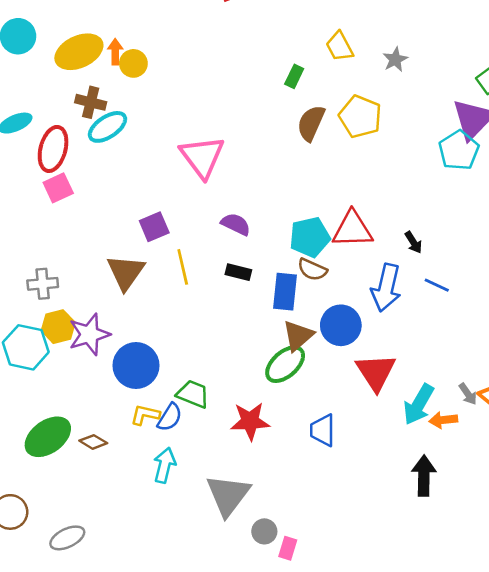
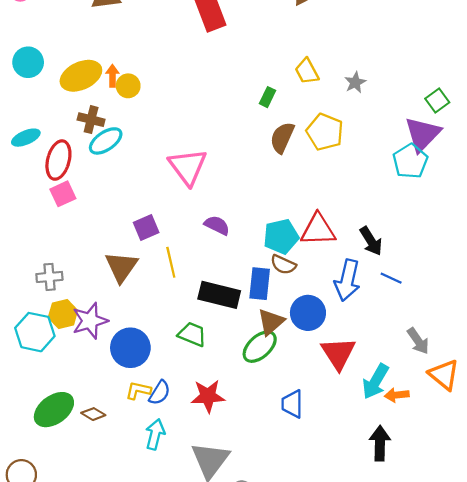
black arrow: (413, 242) -> (371, 241), size x1.5
black rectangle: (238, 272) -> (219, 295), moved, size x1.8
green trapezoid: (193, 394) -> (192, 334), moved
gray arrow: (468, 394) -> (418, 341), moved, size x1.4
red star: (250, 421) -> (208, 396), moved

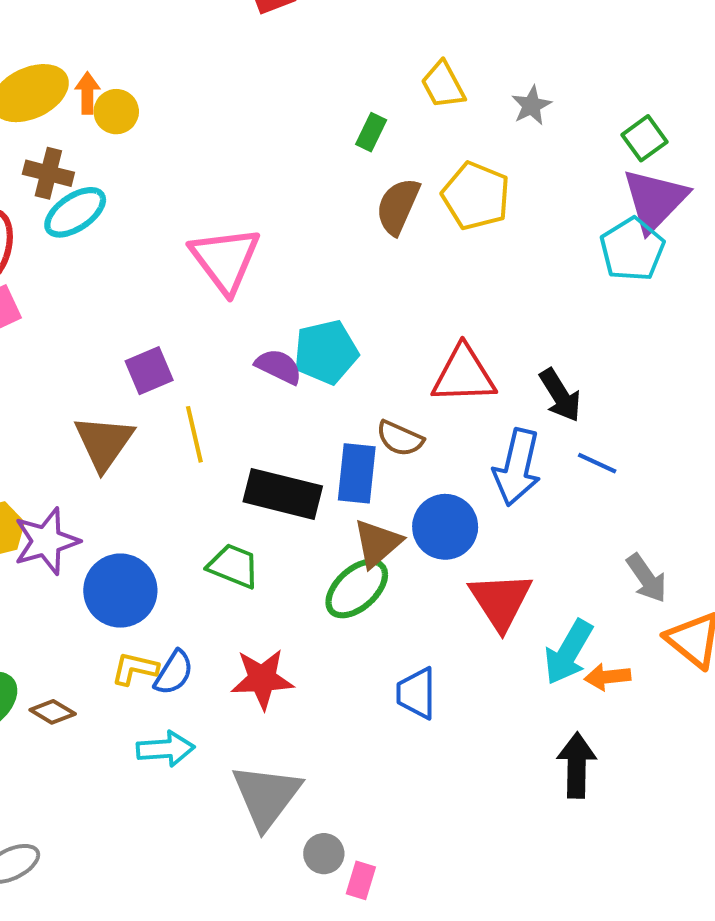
green square: (437, 100) -> (645, 138), moved
cyan pentagon: (281, 236) -> (326, 352), moved
cyan arrow: (155, 434) -> (166, 749), turned 72

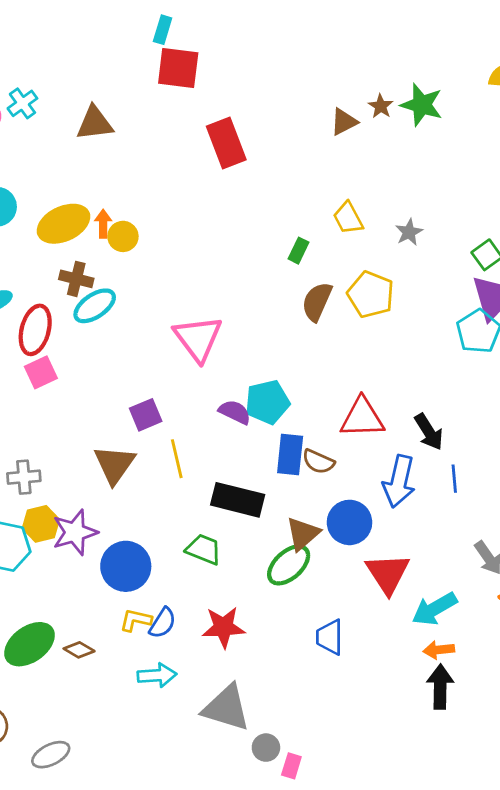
blue line: (597, 463) -> (454, 479), turned 60
blue rectangle: (357, 473) -> (290, 454), moved
cyan arrow: (568, 652) -> (434, 609), turned 30
orange arrow: (608, 677) -> (439, 650), moved
gray triangle: (266, 796) -> (226, 708), turned -50

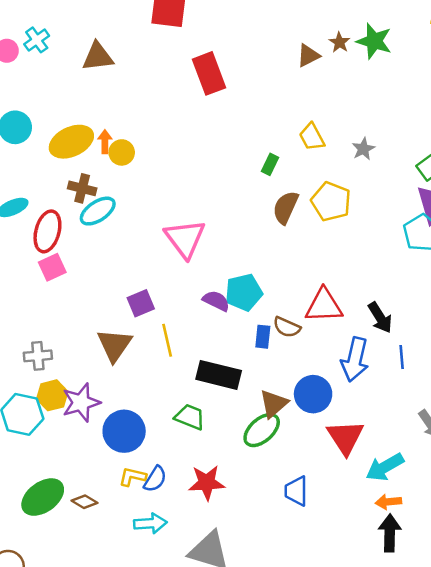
blue rectangle: (290, 454) -> (263, 337), size x0.7
brown semicircle: (318, 462) -> (287, 327), moved

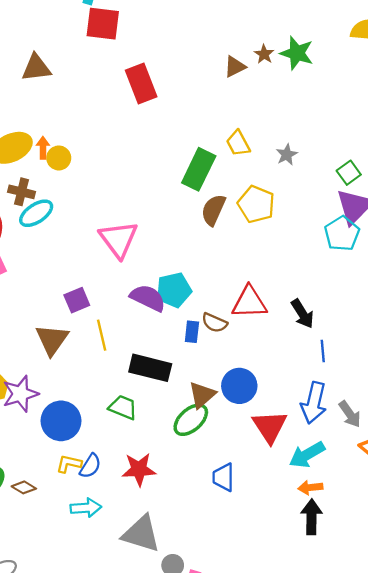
green rectangle: (270, 164) -> (199, 169), size x2.0
purple semicircle: (216, 301) -> (148, 298), size x1.4
blue arrow: (355, 359) -> (314, 403), moved

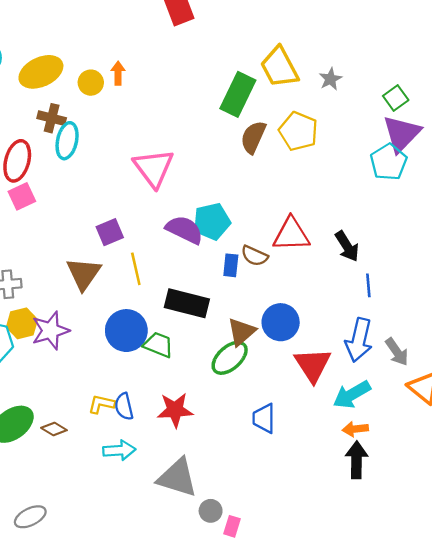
yellow trapezoid: (238, 143) -> (279, 67), size x1.5
orange arrow: (43, 148) -> (118, 73), moved
cyan ellipse: (36, 213) -> (67, 141), turned -44
blue circle: (61, 421) -> (126, 331), moved
blue semicircle: (90, 466) -> (124, 406), turned 135

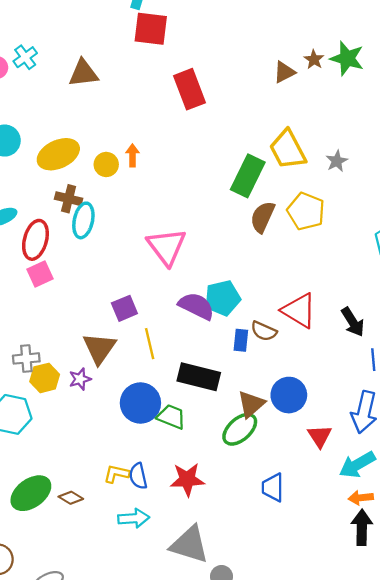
red triangle: (291, 234) -> (299, 311), turned 33
yellow hexagon: (22, 323) -> (45, 378), moved
purple star: (50, 331) -> (80, 379), moved, size x0.6
red triangle: (313, 365) -> (320, 436), size x0.7

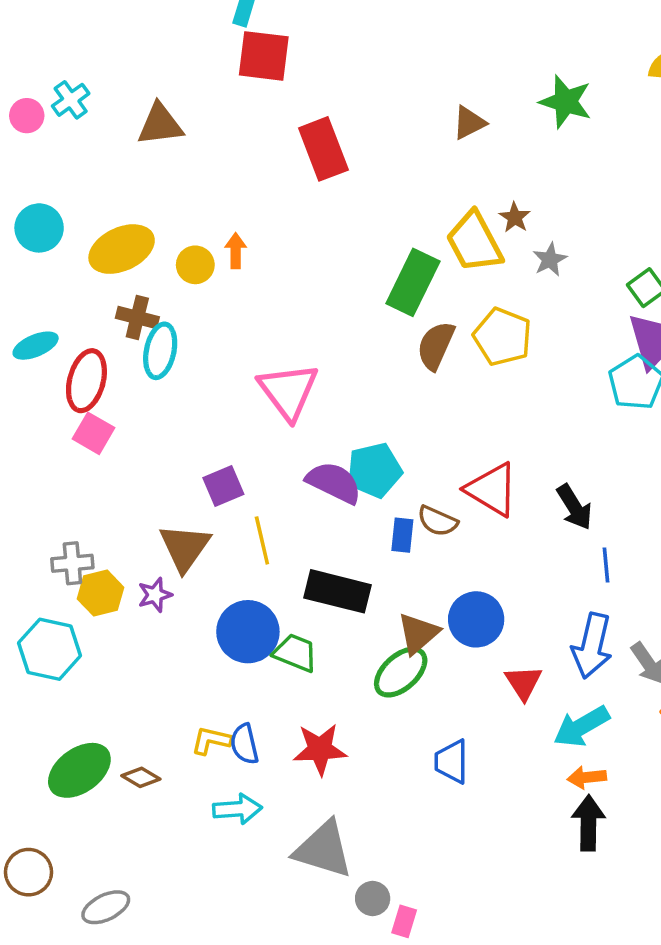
brown star: (314, 60) -> (515, 217), moved
pink square: (40, 274) -> (93, 433), turned -35

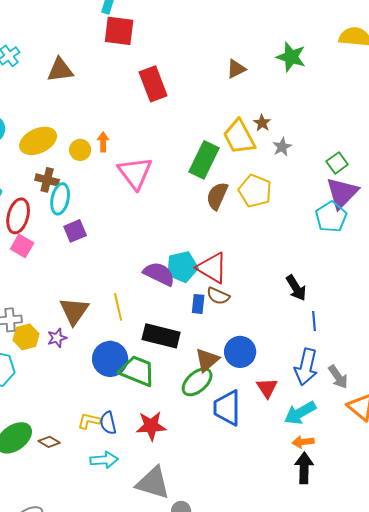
pink triangle: (288, 391) -> (135, 173), moved
purple square: (223, 486) -> (75, 231), moved
red triangle: (492, 490) -> (212, 268), moved
green trapezoid: (295, 653) -> (137, 371), size x1.4
blue trapezoid: (452, 762) -> (227, 408), moved, size x1.4

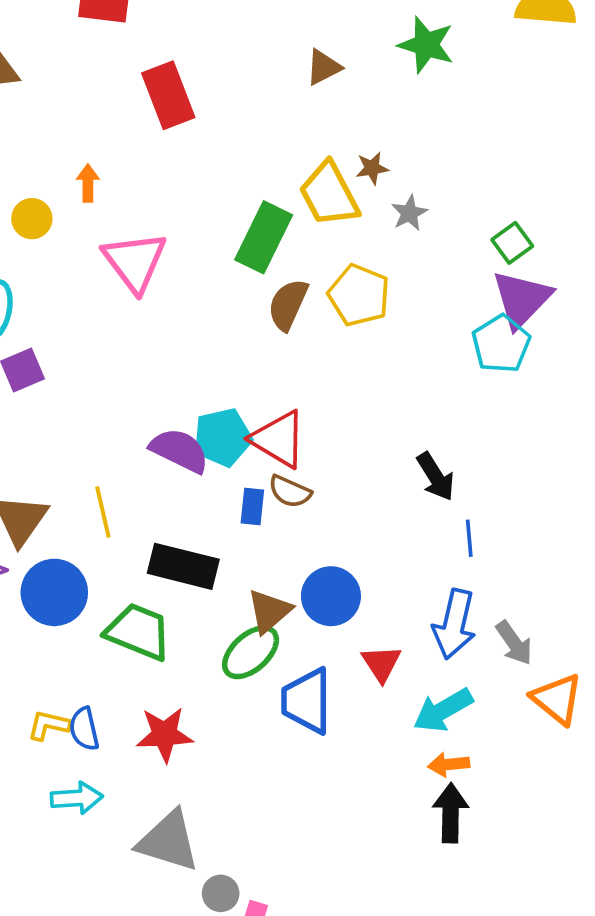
brown star: (262, 123) -> (372, 168), turned 30
orange arrow: (103, 142) -> (88, 183), moved
blue circle: (110, 359) -> (54, 592), moved

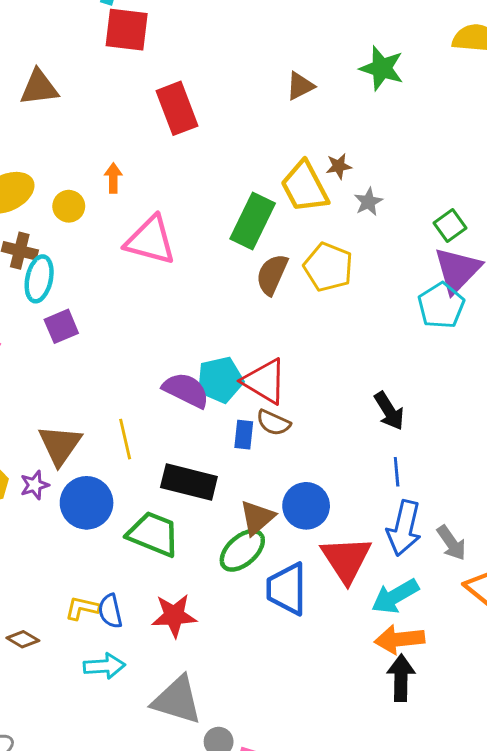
pink triangle: (135, 262) -> (150, 240), turned -38
blue line: (469, 538) -> (397, 472), moved
red triangle: (381, 663) -> (346, 559), size x1.6
orange arrow: (449, 764) -> (400, 639), size x1.5

